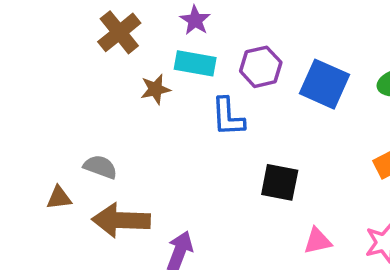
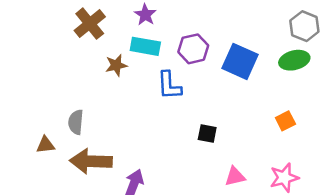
gray semicircle: (100, 167) -> (76, 122), turned -105
black square: (280, 182) -> (207, 133), size x0.7

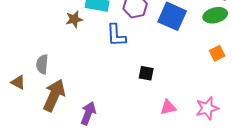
orange square: (285, 121) -> (217, 53), moved
brown triangle: (45, 145) -> (18, 82), turned 35
brown arrow: (91, 161) -> (54, 95), turned 112

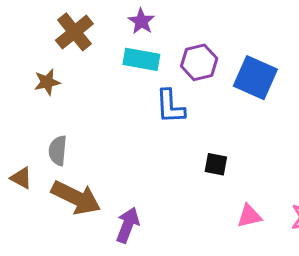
brown star: (74, 19) -> (47, 82), moved
brown arrow: (54, 95) -> (76, 198), turned 92

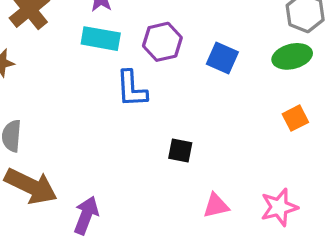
blue square: (255, 78) -> (222, 58), size x0.7

